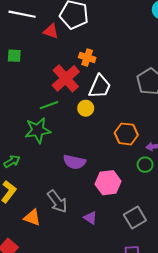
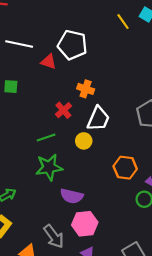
red cross: (66, 78) -> (63, 110), size x0.6
green star: (38, 130) -> (49, 167), moved
pink hexagon: (108, 183) -> (85, 224), moved

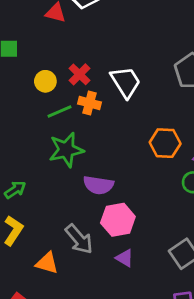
orange cross: (86, 89) -> (89, 103), moved
white trapezoid: (98, 119) -> (126, 82), turned -52
yellow circle: (84, 141) -> (45, 81), moved

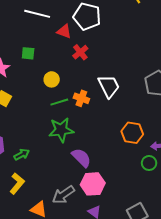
red cross: (80, 74) -> (80, 52), moved
purple semicircle: (98, 185) -> (81, 158), turned -150
gray arrow: (79, 239) -> (63, 195), turned 90

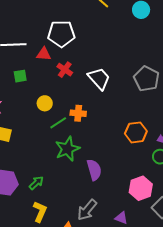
green square: (28, 53) -> (20, 76), moved
white trapezoid: (109, 86) -> (99, 78), moved
purple semicircle: (81, 158) -> (94, 170), turned 45
pink hexagon: (93, 184) -> (141, 188), moved

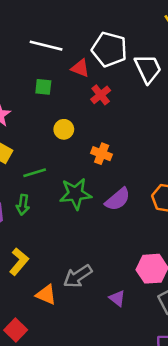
white trapezoid: (99, 78) -> (148, 69), moved
green line: (58, 123) -> (35, 173), moved
purple semicircle: (94, 170) -> (118, 199), moved, turned 50
green arrow: (36, 183) -> (23, 205), moved, turned 126

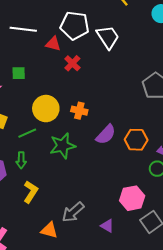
green square: (43, 87) -> (19, 73), moved
yellow circle: (64, 129) -> (46, 109), moved, size x1.6
purple semicircle: (118, 199) -> (106, 135), moved
yellow L-shape: (19, 262) -> (31, 192), moved

